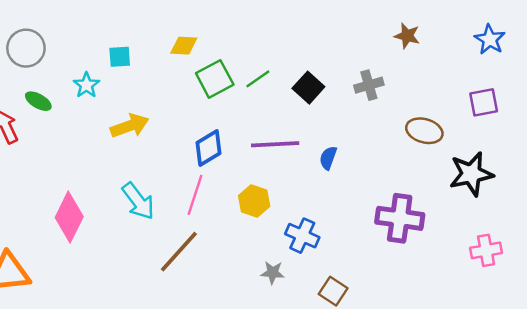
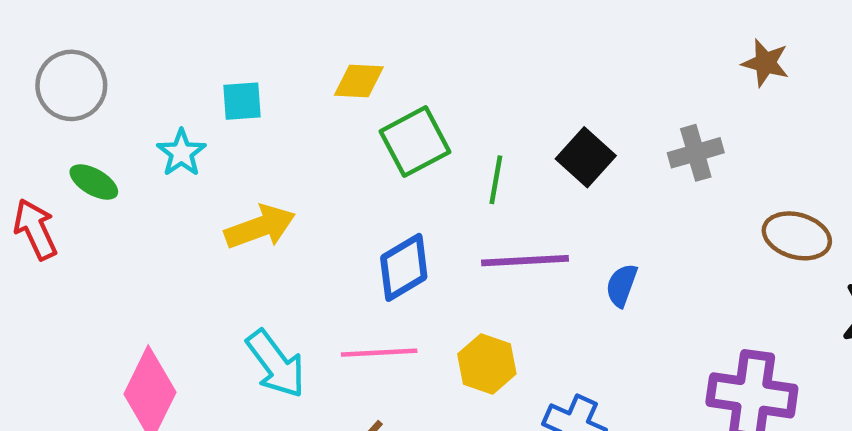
green line: (258, 79) -> (496, 180), moved, turned -45
pink line: (195, 195) -> (379, 353), turned 69

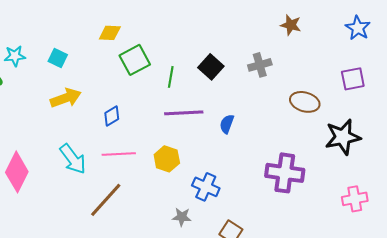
cyan square: (242, 101) -> (58, 58), moved, turned 30
cyan star: (181, 153) -> (15, 56), moved, turned 30
blue diamond: (404, 267) -> (112, 116), moved, size x0.7

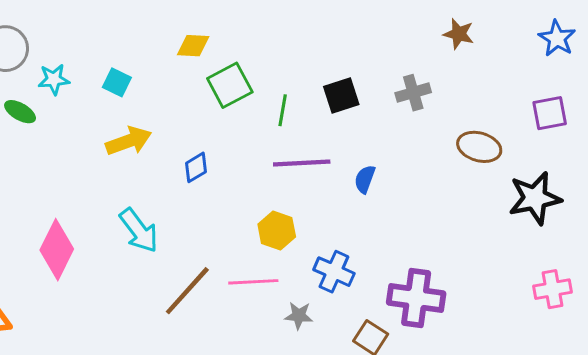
black square: (211, 67) -> (341, 96), turned 30
pink line: (119, 154) -> (253, 282), moved
purple cross: (285, 173) -> (416, 298), moved

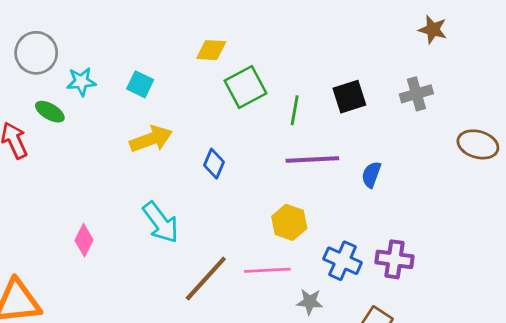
brown star: (459, 34) -> (433, 30), moved
blue diamond: (196, 167) -> (214, 164), turned -36
pink diamond: (57, 250) -> (84, 240), size x0.6
purple cross: (416, 298) -> (395, 259), moved, size x0.7

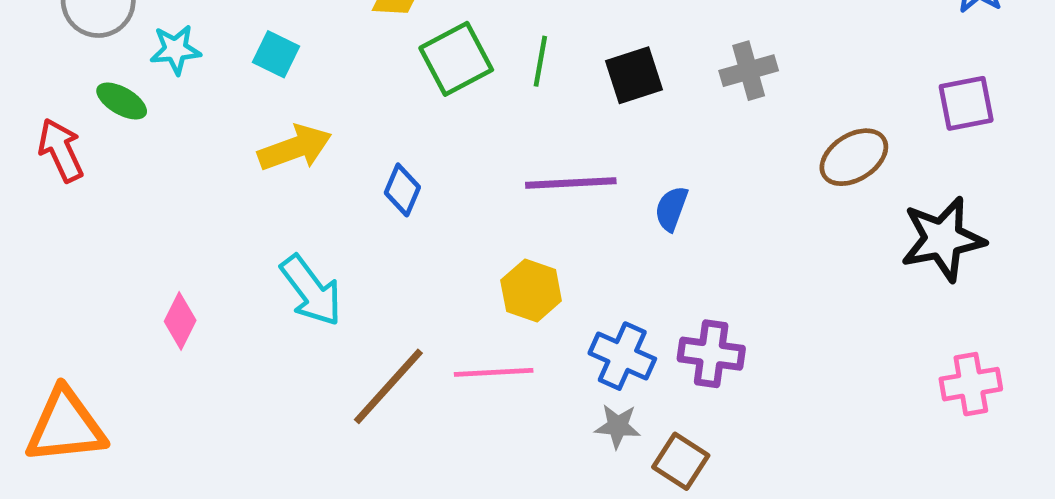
green line: (295, 110) -> (540, 61), moved
brown ellipse: (478, 144) -> (854, 157), turned -48
gray star: (310, 302) -> (618, 426), moved

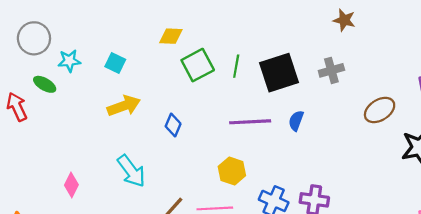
black square: (634, 75) -> (279, 73), size x1.5
blue semicircle: (671, 209) -> (296, 121), moved

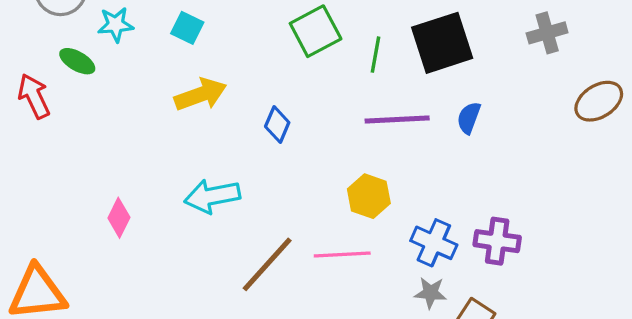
green line: (236, 66) -> (375, 55), moved
gray cross: (331, 70) -> (547, 33), moved
cyan arrow: (131, 171) -> (212, 196), turned 116

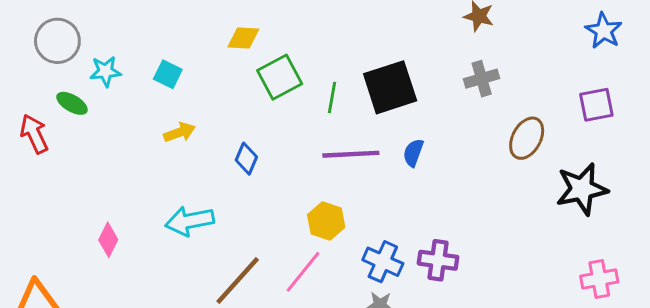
yellow arrow: (201, 95) -> (179, 132), size x0.7
brown ellipse: (599, 101) -> (527, 138), turned -30
pink line: (342, 254) -> (303, 272), turned -48

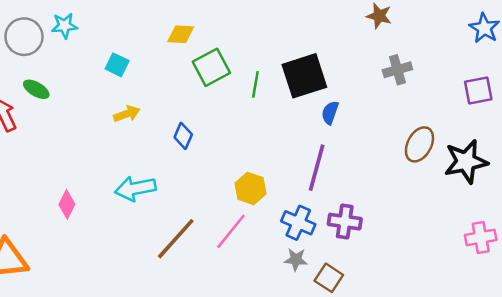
cyan star: (105, 71) -> (64, 26), moved
gray cross: (482, 79) -> (397, 70), moved
brown ellipse: (527, 138) -> (419, 144), moved
blue semicircle: (413, 153) -> (330, 113), moved
purple line: (351, 154) -> (317, 168), moved, turned -72

